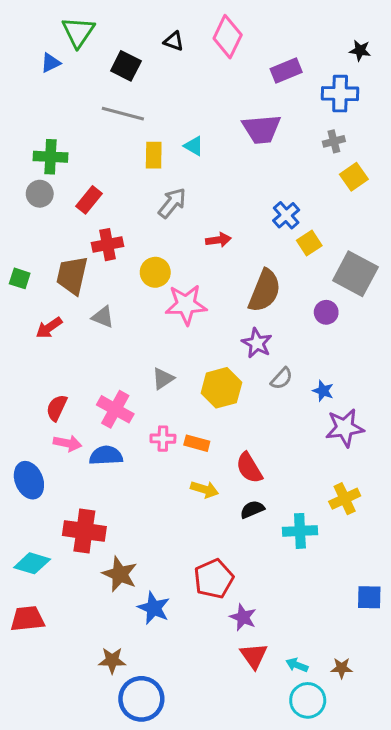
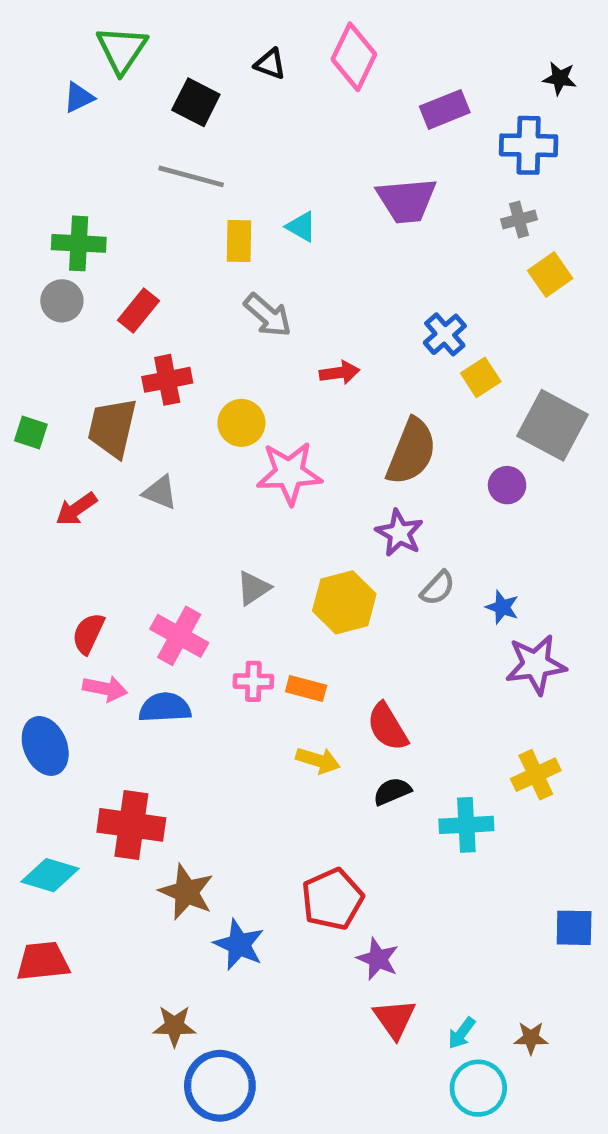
gray arrow: (172, 203) -> (268, 315), turned 92
cyan arrow: (297, 665) -> (462, 1033), turned -75

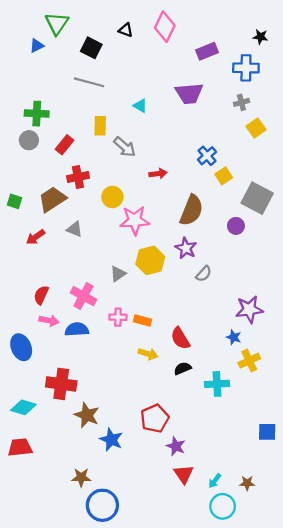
yellow rectangle: (239, 241) -> (100, 126), moved
brown trapezoid: (112, 428) -> (52, 199), turned 44
yellow hexagon: (344, 602) -> (150, 260), moved
blue star: (502, 607) -> (234, 337), moved

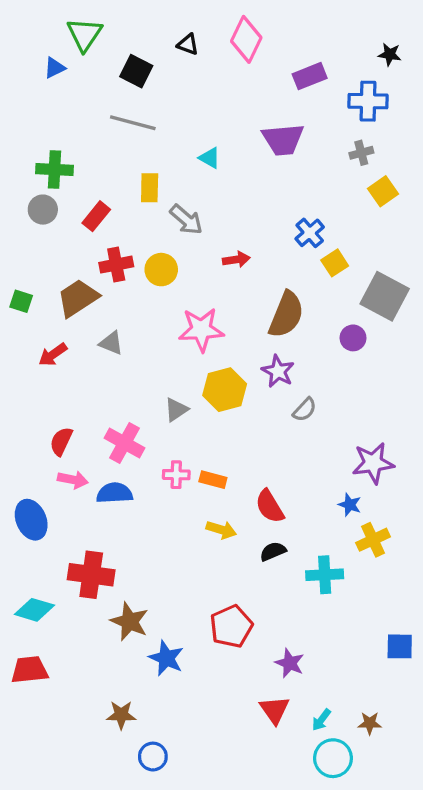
yellow circle: (112, 197) -> (161, 270), moved
purple star: (176, 446) -> (290, 663), moved
blue circle: (102, 505) -> (153, 757), size x0.6

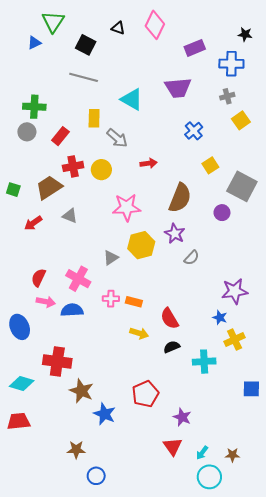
cyan triangle: (210, 158) -> (132, 99), size x1.6
blue cross: (310, 233) -> (194, 131), moved
blue square: (400, 646) -> (251, 389), moved

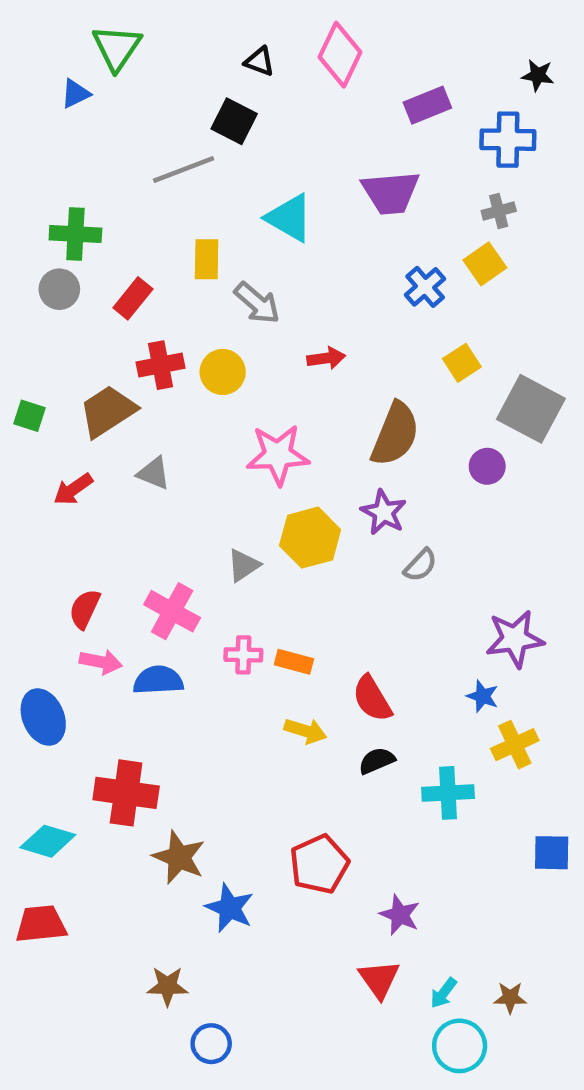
black square: (86, 45) -> (234, 121), moved
gray line: (84, 77) -> (184, 170), turned -36
yellow square: (241, 120) -> (485, 264), moved

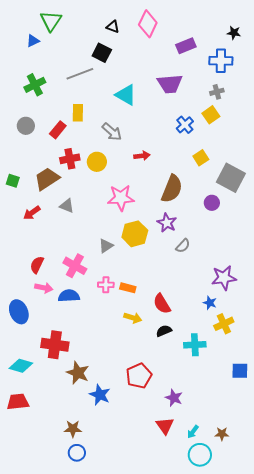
green cross: (75, 234) -> (35, 85), moved, turned -30
yellow rectangle: (207, 259) -> (78, 113), moved
blue circle: (211, 1044) -> (77, 453), moved

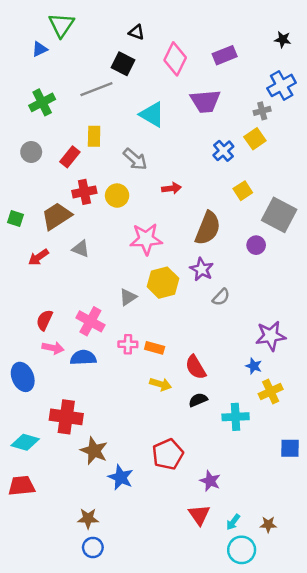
pink diamond: (148, 24) -> (175, 59), moved
blue cross: (221, 61) -> (282, 85), moved, turned -30

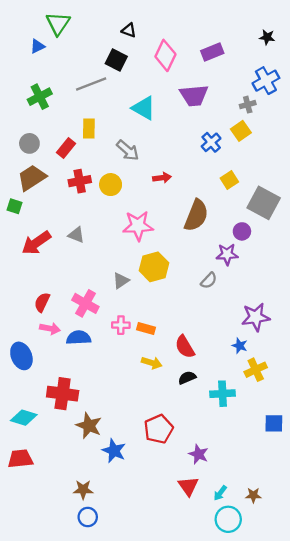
brown trapezoid: (57, 216) -> (32, 178), moved
red arrow: (38, 257) -> (36, 243), size x1.5
purple star: (202, 269) -> (227, 254), moved, turned -30

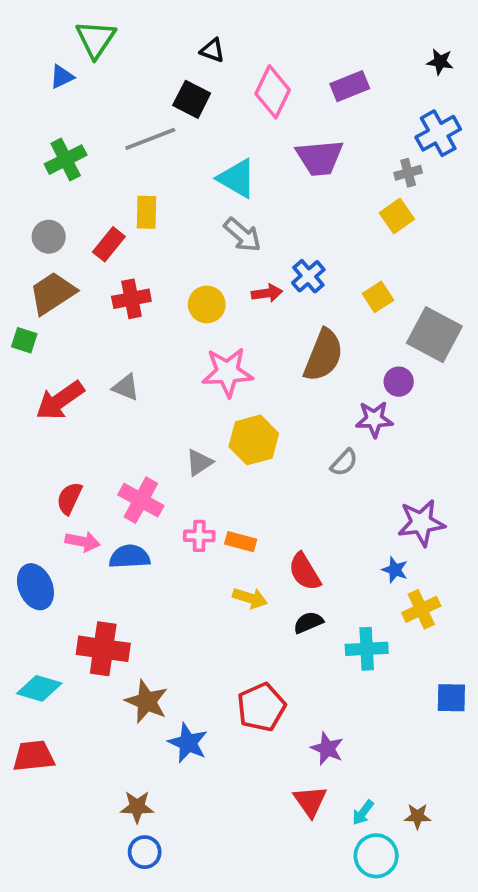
blue cross: (211, 142) -> (308, 276), moved
gray arrow: (128, 150) -> (242, 235), moved
yellow circle: (111, 185) -> (207, 304), moved

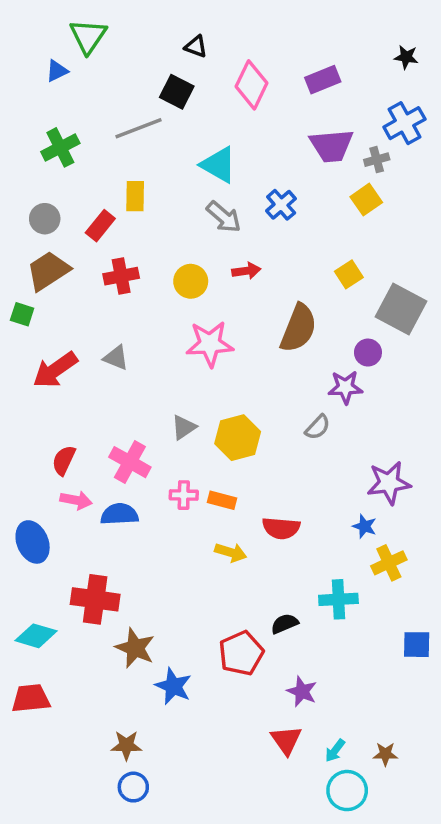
purple trapezoid: (320, 158) -> (331, 146), moved
blue cross: (308, 276) -> (281, 205), moved
yellow hexagon: (254, 440) -> (238, 438), moved
red semicircle: (305, 572) -> (281, 528), turned -54
black semicircle: (308, 622) -> (285, 624), moved

